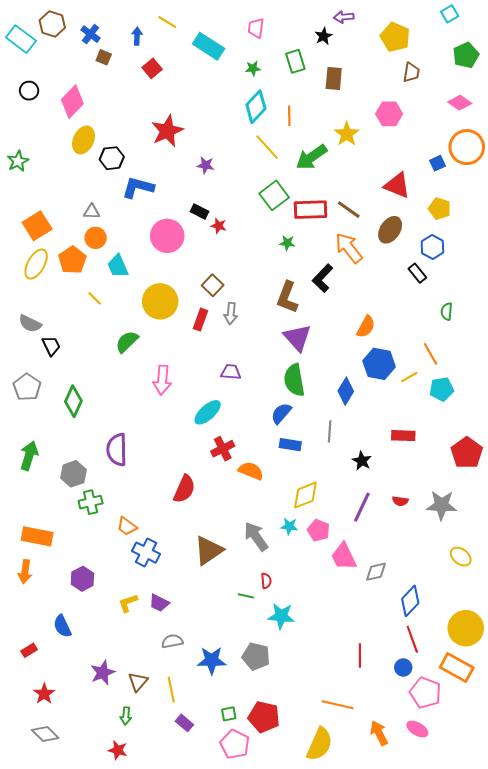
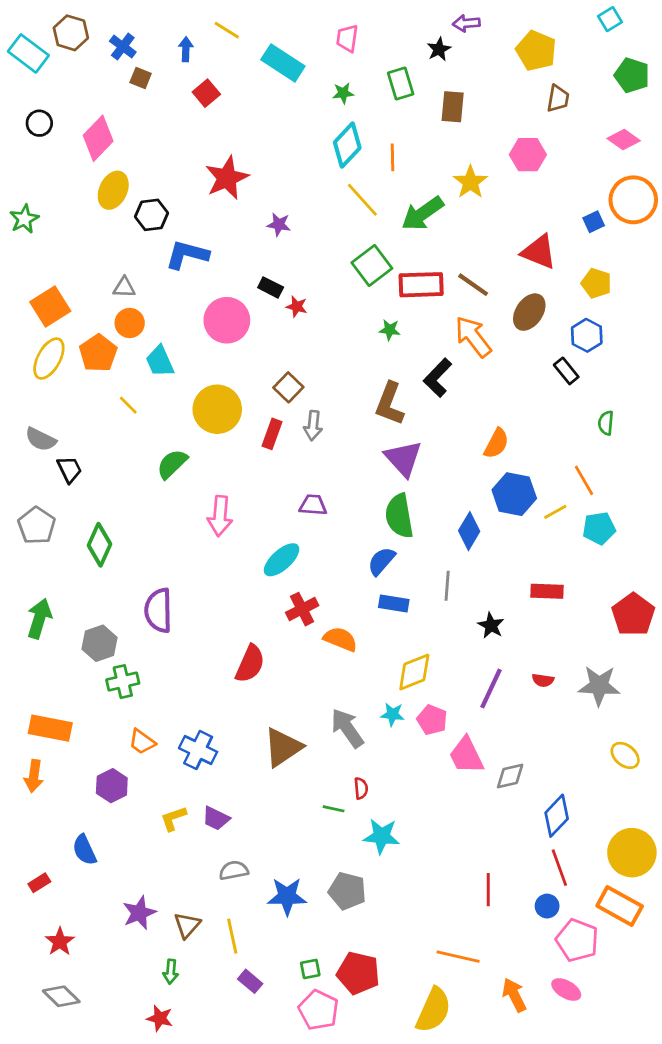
green pentagon: (466, 55) -> (632, 75), turned -30
orange trapezoid: (127, 526) -> (142, 742), moved

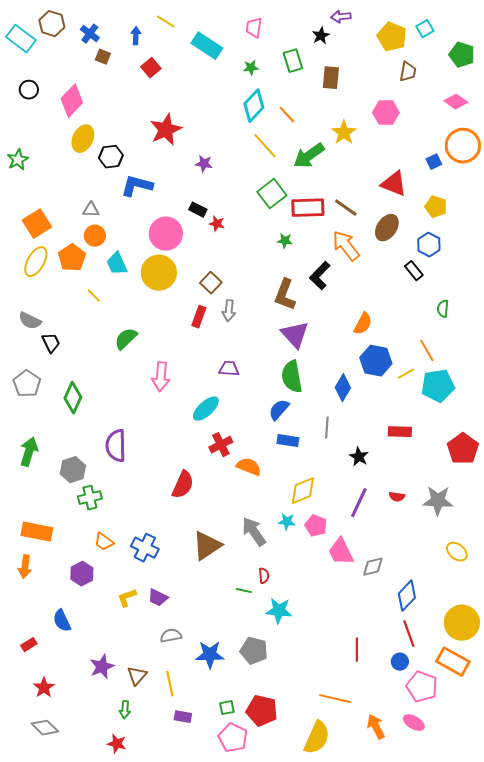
cyan square: (610, 19) -> (425, 29), moved
orange line: (392, 157) -> (287, 115), turned -42
yellow circle: (217, 409) -> (159, 273), moved
cyan pentagon: (599, 528) -> (438, 386), size x1.4
purple rectangle: (250, 981) -> (183, 717), turned -30

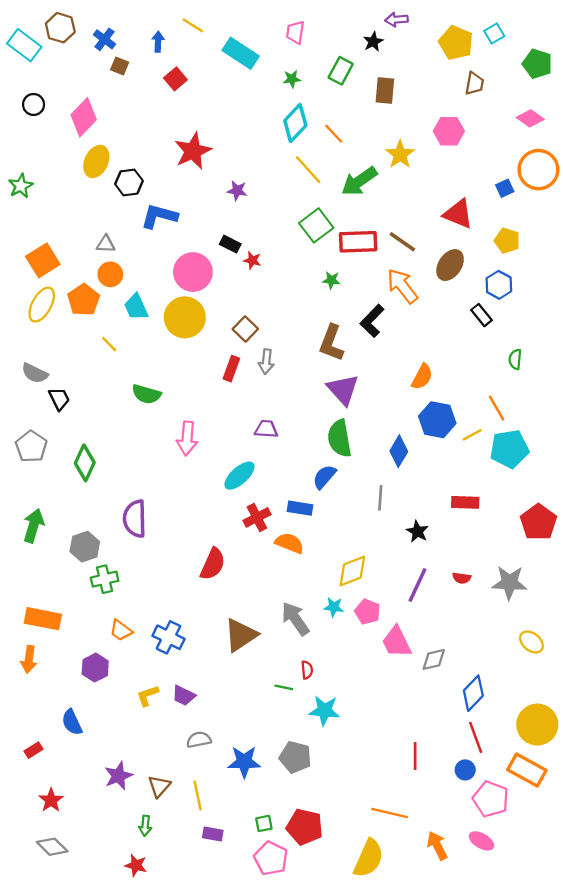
green rectangle: (293, 61) -> (341, 71), turned 45
green semicircle: (126, 339) -> (146, 394), turned -120
blue rectangle: (288, 441) -> (300, 508), moved

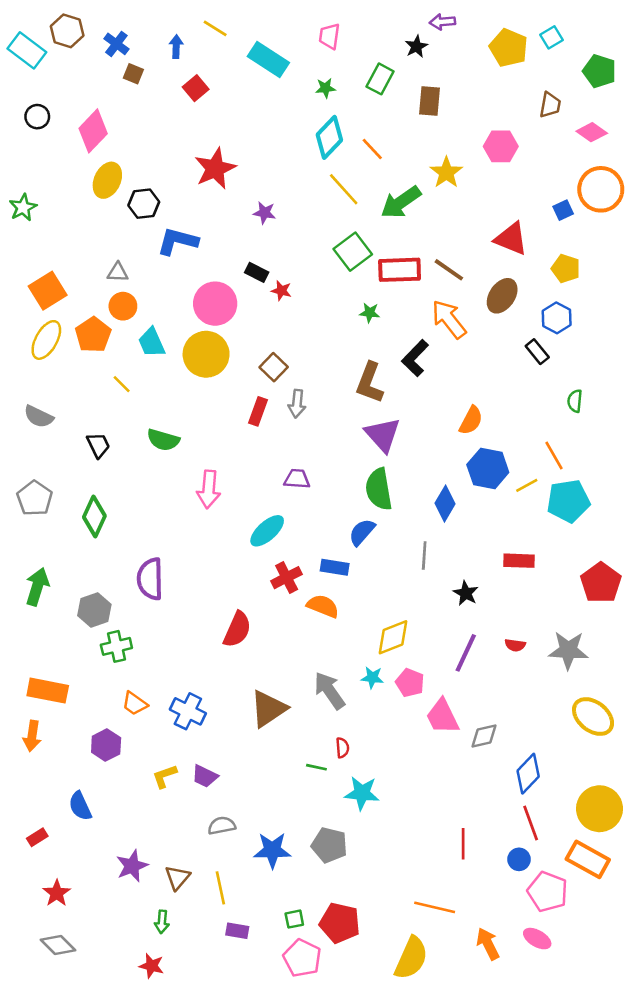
brown trapezoid: (474, 84) -> (550, 105), moved
black trapezoid: (59, 399) -> (98, 445), moved
yellow ellipse: (531, 642) -> (593, 717), size x1.5

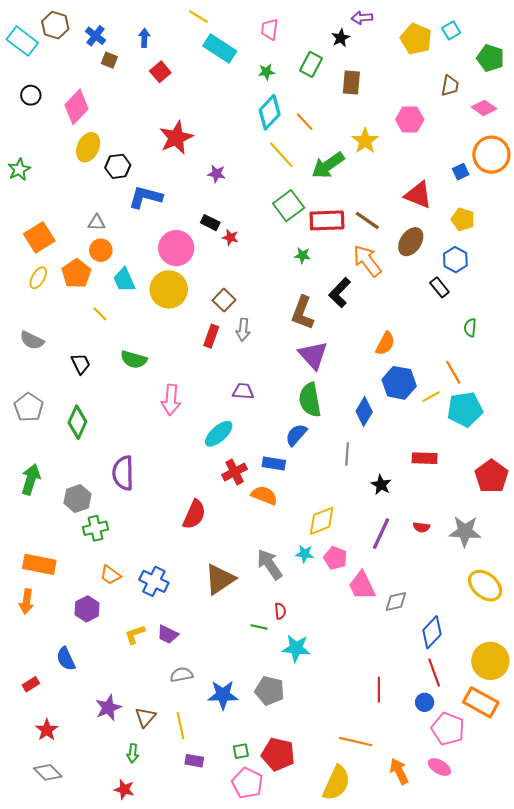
yellow line: (215, 28) -> (198, 17), moved
yellow ellipse: (46, 340) -> (38, 278), size x0.7

